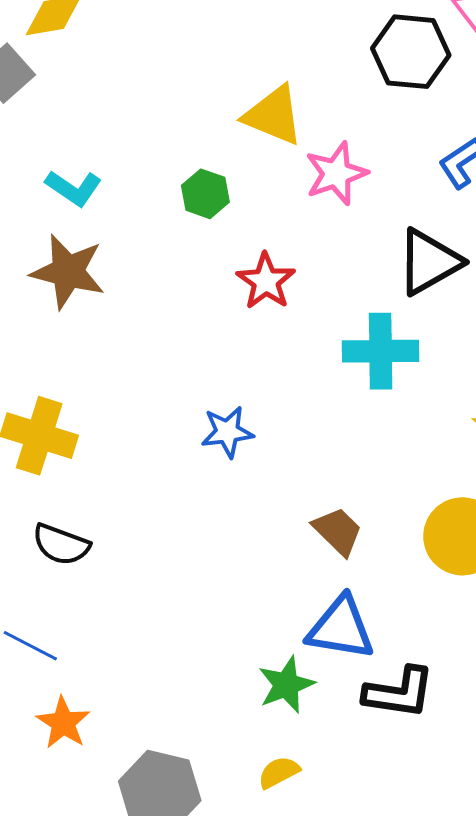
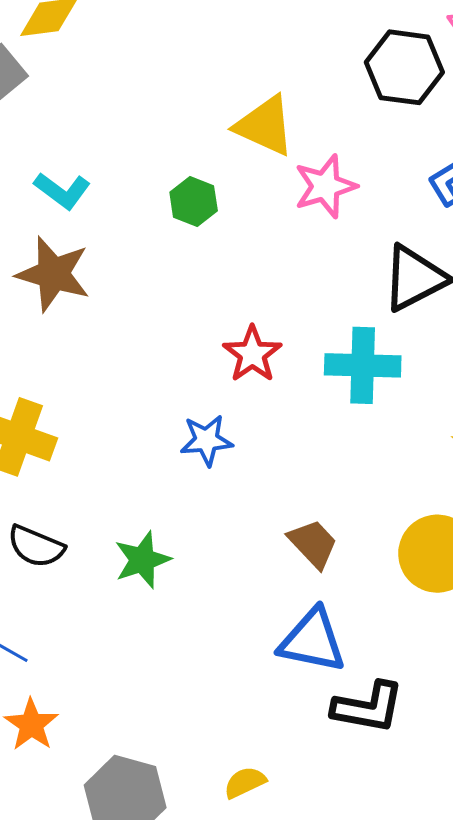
red star: (266, 281) -> (252, 354), moved
green star: (286, 685) -> (142, 560), moved

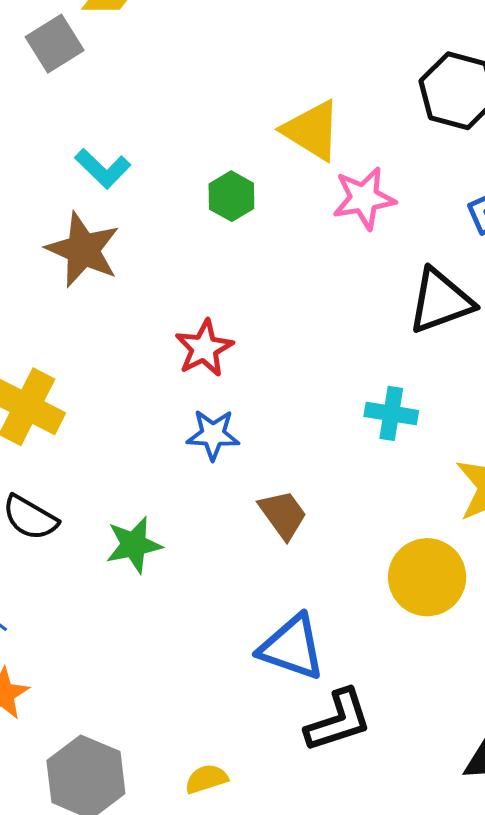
red star: (252, 354) -> (204, 348), moved
cyan cross: (363, 365) -> (391, 413), moved, size x0.7
brown trapezoid: (313, 544) -> (283, 515), moved
black L-shape: (368, 707) -> (338, 721), turned -36

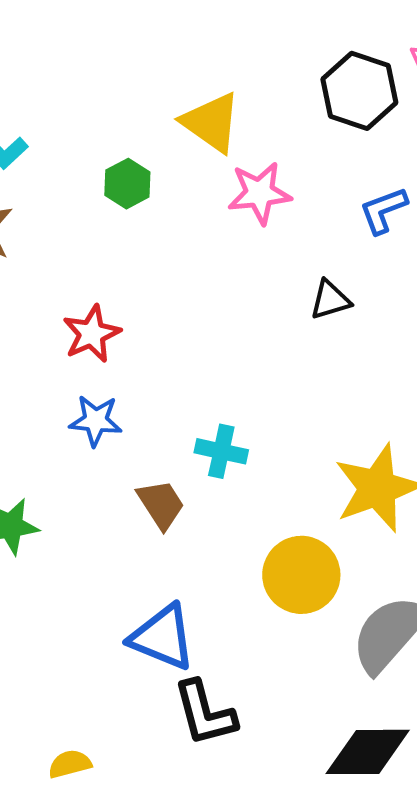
black triangle: (441, 301) -> (330, 300), size x0.6
cyan cross: (391, 413) -> (221, 451), moved
black L-shape: (338, 721) -> (205, 713), turned 90

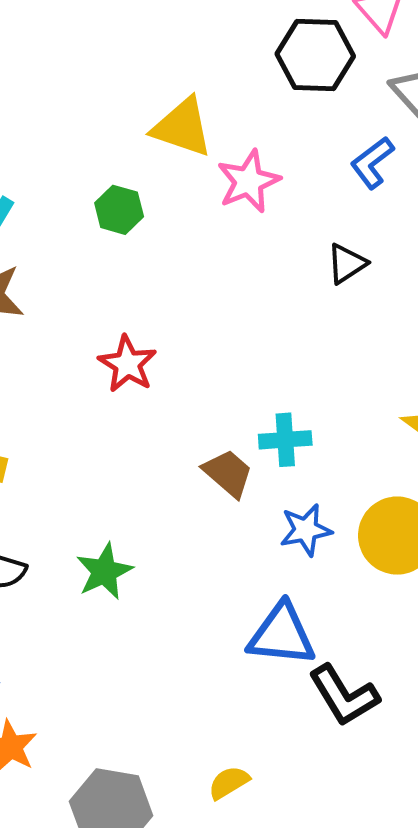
blue star: (96, 421) -> (306, 530), moved
brown trapezoid: (161, 504) -> (228, 473), moved

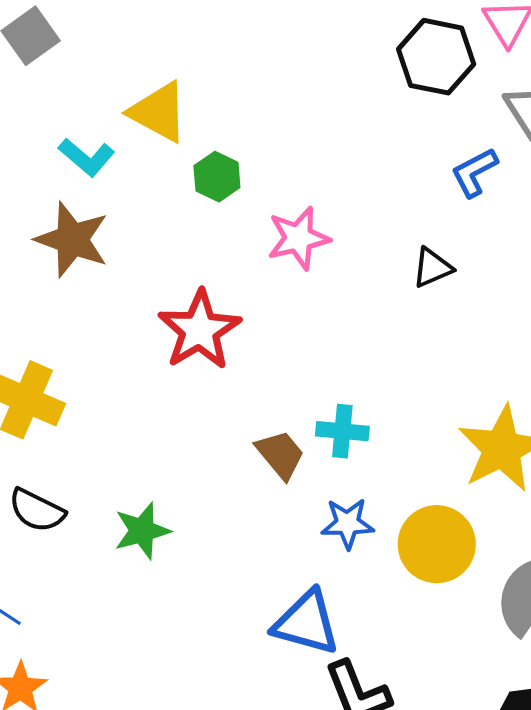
yellow triangle: (182, 127) -> (159, 112), moved
pink star: (249, 181) -> (298, 238), moved
red star: (127, 364) -> (199, 330), size x1.4

